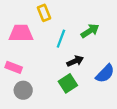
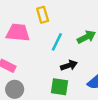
green square: (68, 83) -> (59, 87), turned 36

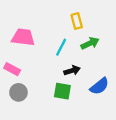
yellow rectangle: (43, 15) -> (77, 21), moved

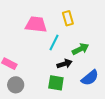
pink trapezoid: (23, 37) -> (36, 24), moved
green arrow: (90, 43) -> (80, 49), moved

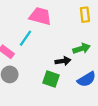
yellow rectangle: (68, 18) -> (85, 15), moved
cyan line: (54, 43) -> (26, 38), moved

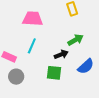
cyan line: (26, 38) -> (32, 46), moved

